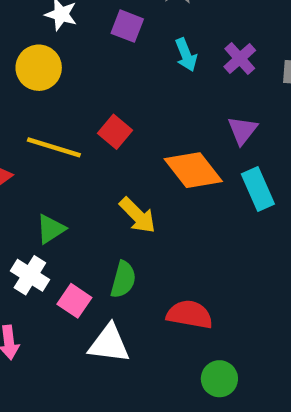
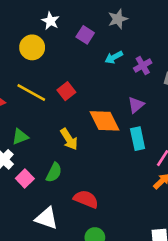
cyan arrow: (186, 55) -> (114, 57), turned 72
white triangle: (109, 344) -> (46, 218), moved

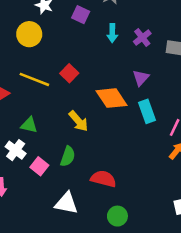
cyan arrow: (114, 57) -> (112, 33), turned -54
green triangle: (20, 137) -> (29, 125), turned 42

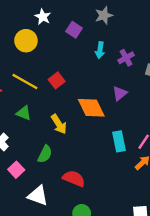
cyan rectangle: (147, 111) -> (119, 141), moved
green triangle: (29, 125) -> (24, 113), moved
pink square: (39, 166) -> (16, 170), moved

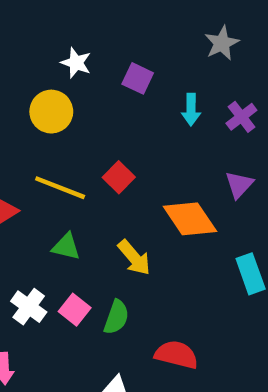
gray star: (104, 15) -> (222, 43), moved
pink square: (16, 170) -> (75, 310), moved

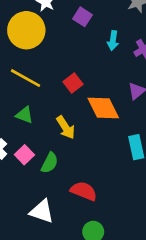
yellow circle: (51, 112) -> (26, 30), size x1.4
red square: (119, 177) -> (73, 83), moved

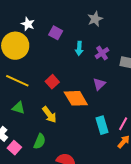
pink square: (24, 155) -> (14, 148), moved

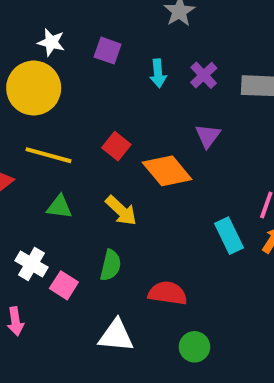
cyan rectangle: (102, 125) -> (229, 236), moved

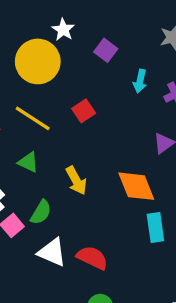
red square: (116, 146) -> (84, 111), moved
orange diamond: (167, 171) -> (136, 186), moved
green semicircle: (111, 265) -> (41, 212), moved
white triangle: (116, 336) -> (52, 252), moved

